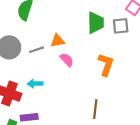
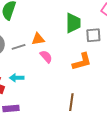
gray square: (121, 26) -> (93, 35), moved
orange L-shape: (106, 65) -> (82, 62), turned 55

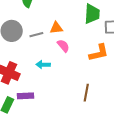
cyan arrow: (17, 78) -> (43, 65), moved

